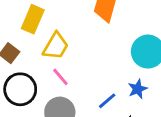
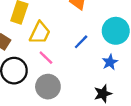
blue line: (107, 101) -> (81, 42), moved

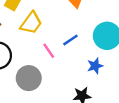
pink line: (46, 58) -> (49, 51), moved

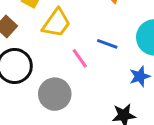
blue line: (70, 40) -> (107, 44), turned 56

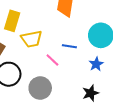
yellow trapezoid: (56, 23) -> (32, 39), turned 55

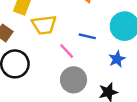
gray circle: (40, 88) -> (74, 80), moved

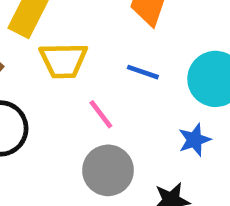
blue line: (87, 36) -> (143, 72), moved

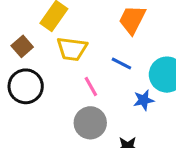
blue star: (195, 140) -> (144, 100), moved

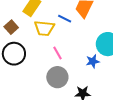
blue line: (121, 64) -> (65, 19), moved

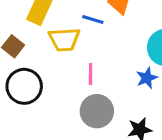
pink line: (57, 53) -> (91, 74), turned 40

